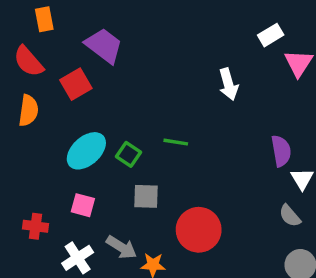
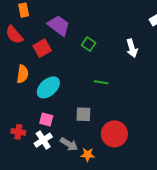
orange semicircle: (28, 110) -> (23, 74), moved
green square: (128, 154) -> (89, 44), moved
white cross: (78, 258) -> (43, 140), moved

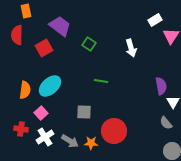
red semicircle: (14, 35) -> (17, 35), turned 42
orange semicircle: (23, 74) -> (25, 90), moved
pink square: (46, 119) -> (41, 113), moved, turned 32
orange star: (88, 155) -> (91, 143), moved

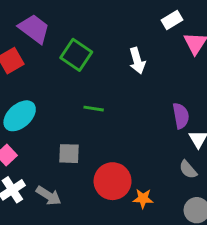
green square: (89, 44) -> (76, 55), size x1.5
orange star: (91, 143) -> (143, 199), moved

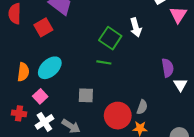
green square: (76, 55) -> (110, 38), moved
gray semicircle: (188, 170) -> (142, 107), moved, turned -120

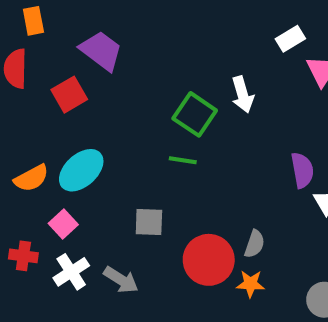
orange semicircle: (23, 72) -> (31, 178), turned 54

